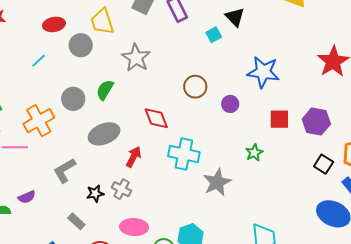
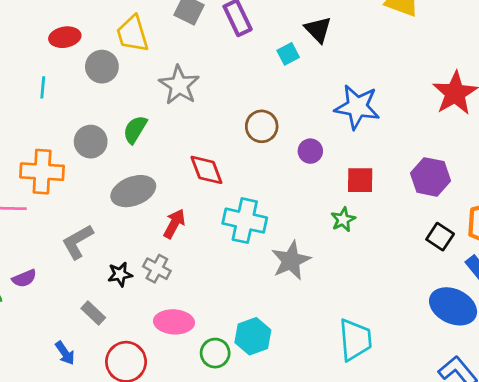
cyan line: (39, 61) -> (43, 87), turned -42
red square: (279, 119) -> (360, 180), moved
orange cross: (39, 121) -> (42, 172), turned 32

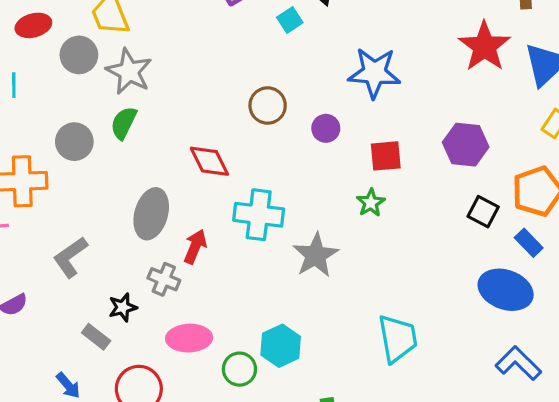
gray star: (179, 85) -> (129, 72), moved
gray ellipse: (133, 191) -> (151, 214), moved, turned -48
red arrow: (174, 224) -> (195, 247), moved
black star: (120, 274) -> (123, 307), moved

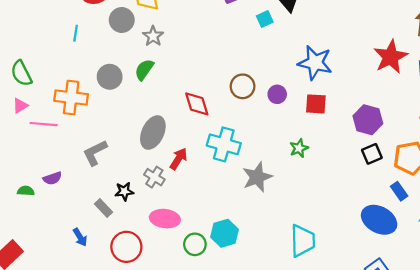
gray star: (129, 72) -> (153, 36), size x0.7
brown circle: (268, 106) -> (243, 86), moved
red square: (386, 156) -> (316, 104), moved
black square: (483, 212) -> (372, 154), moved, turned 30

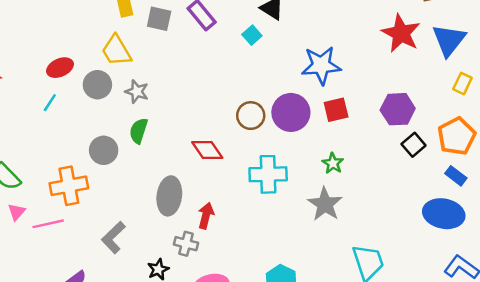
cyan line: (76, 33) -> (50, 103), moved, turned 42
purple circle: (277, 94) -> (291, 112), size x1.8
cyan cross: (224, 144) -> (268, 174), moved
gray star: (257, 177) -> (325, 204), moved

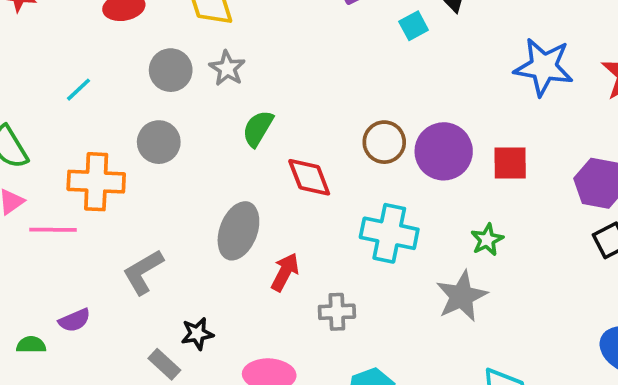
blue star: (321, 65) -> (544, 67), moved
gray circle: (97, 85) -> (171, 70), moved
cyan line: (50, 103) -> (78, 90), moved
green semicircle: (139, 131) -> (258, 128), moved
gray cross: (186, 244) -> (337, 312), moved, turned -30

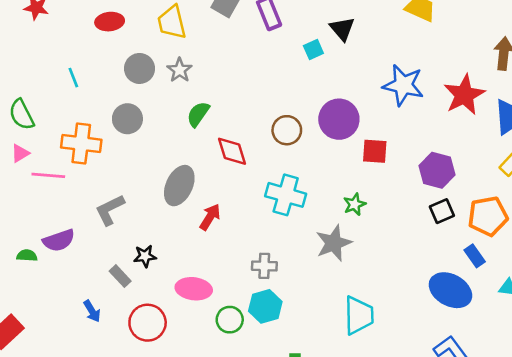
cyan line: (78, 90) -> (73, 78), turned -72
purple circle: (444, 151) -> (339, 119), moved
gray cross: (337, 312) -> (264, 266), moved
purple semicircle: (74, 320) -> (59, 240), size x1.4

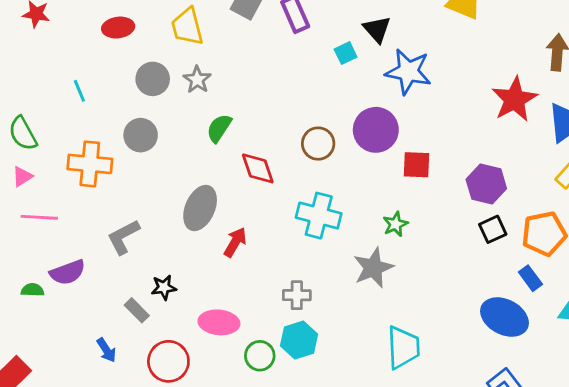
blue star: (403, 85) -> (408, 72), moved
pink line: (48, 175) -> (39, 217), moved

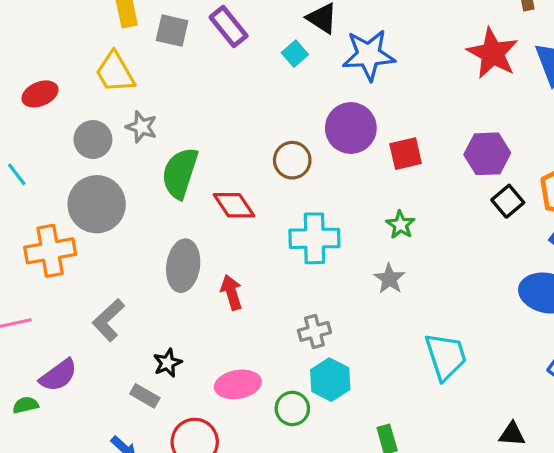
green semicircle: (219, 128) -> (180, 173), size x1.5
gray circle: (141, 135) -> (97, 204), size x1.5
red arrow: (235, 242) -> (231, 292), turned -32
gray star: (373, 268) -> (389, 279), size x0.7

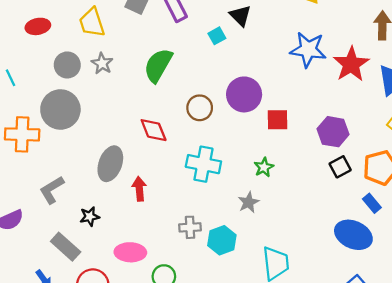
blue star: (369, 55) -> (308, 50), moved
green semicircle: (180, 173) -> (158, 65), moved
black star: (168, 363) -> (90, 216), moved
cyan hexagon: (330, 380) -> (222, 240), moved
gray rectangle: (145, 396) -> (66, 247), size x1.5

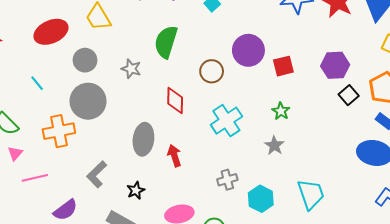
red ellipse: (38, 26) -> (51, 32), size x1.5
gray star: (102, 63) -> (131, 69), moved
red diamond: (154, 130) -> (175, 100), turned 36
cyan cross: (203, 164) -> (226, 121), turned -32
cyan hexagon: (222, 240) -> (261, 199), moved

